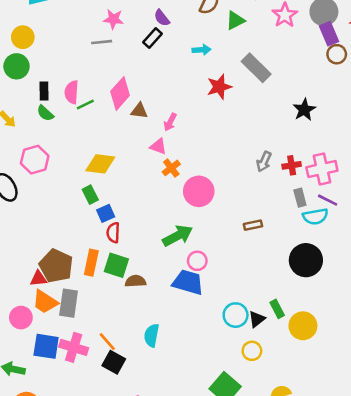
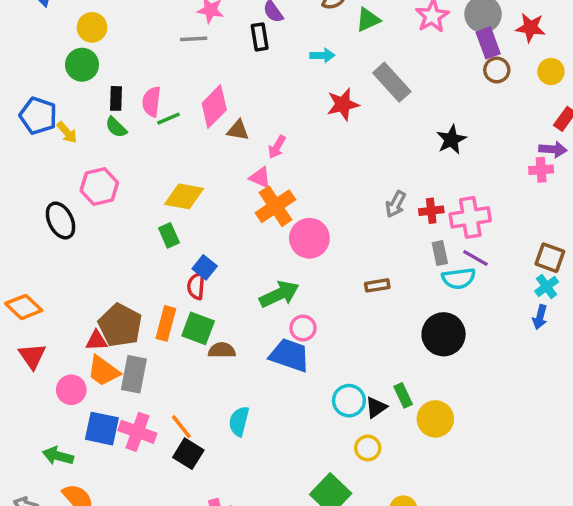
black rectangle: (152, 38) -> (260, 37), turned -54
orange cross: (171, 168) -> (275, 206), size x1.6
blue square: (106, 213) -> (205, 267), moved, turned -30

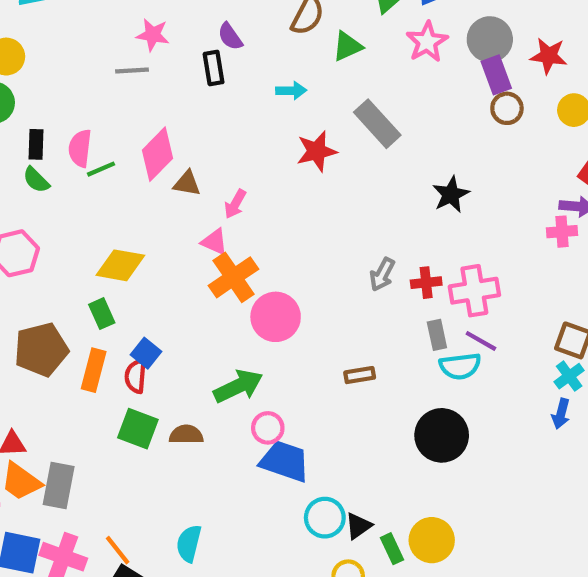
orange rectangle: (166, 323) -> (94, 370), moved
brown pentagon: (120, 325) -> (41, 350), moved, turned 30
brown semicircle: (222, 350) -> (186, 435), moved
blue trapezoid: (290, 355) -> (285, 461), moved
green rectangle: (403, 395) -> (392, 549), moved

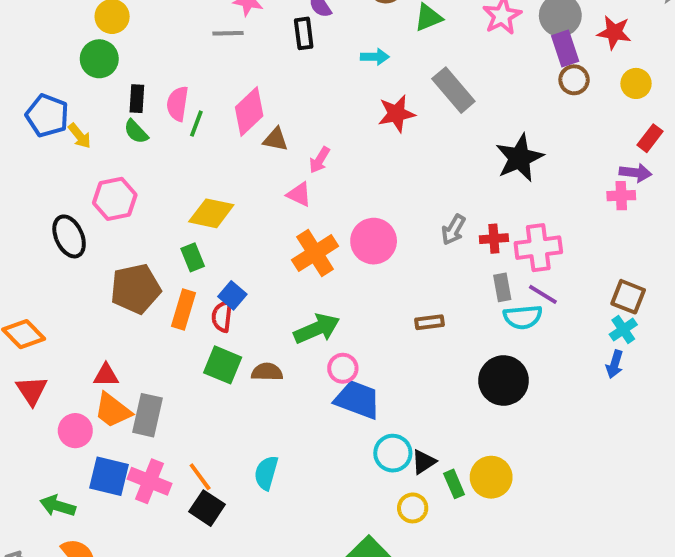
green line: (101, 169) -> (196, 124), turned -48
black star: (451, 194) -> (519, 158), size x1.4
orange cross: (234, 277) -> (315, 253), moved
pink circle: (276, 317) -> (374, 241), moved

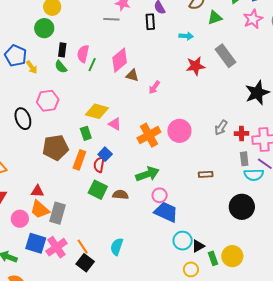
pink triangle: (299, 194) -> (115, 124), moved
pink cross: (150, 481) -> (56, 247), turned 30

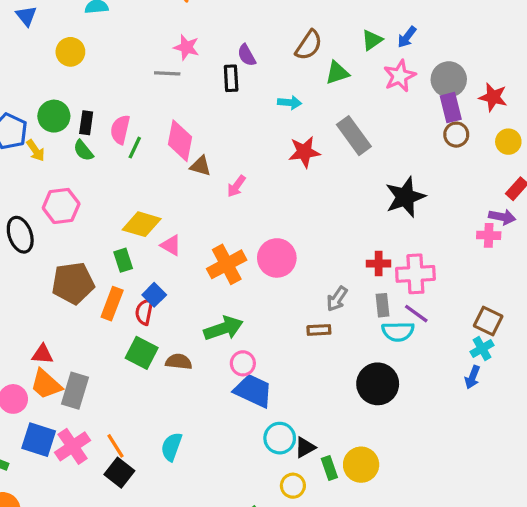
green circle: (44, 28) -> (54, 116), moved
pink diamond: (120, 60) -> (180, 141), turned -40
gray arrow: (221, 128) -> (337, 299), moved

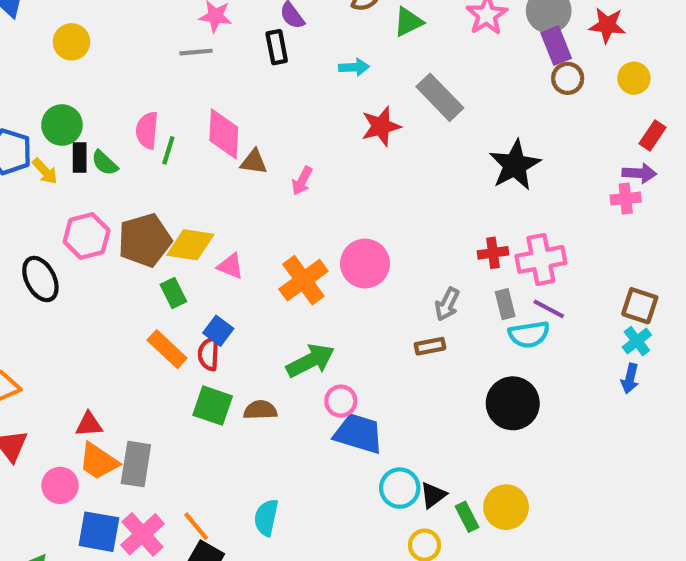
black rectangle: (86, 123) -> (80, 158), moved
brown pentagon: (73, 283) -> (145, 240), moved
orange rectangle: (112, 304) -> (167, 349), turned -60

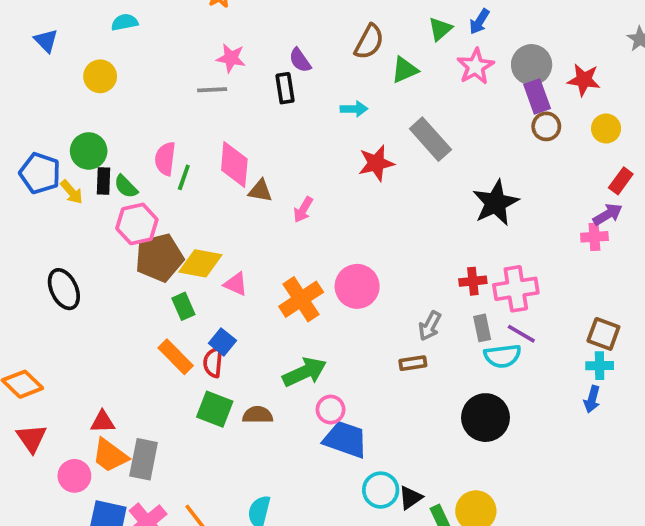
purple arrow: (639, 173) -> (608, 214), turned -36
pink hexagon: (87, 236) -> (137, 224), moved
cyan cross: (637, 341) -> (600, 366), turned 35

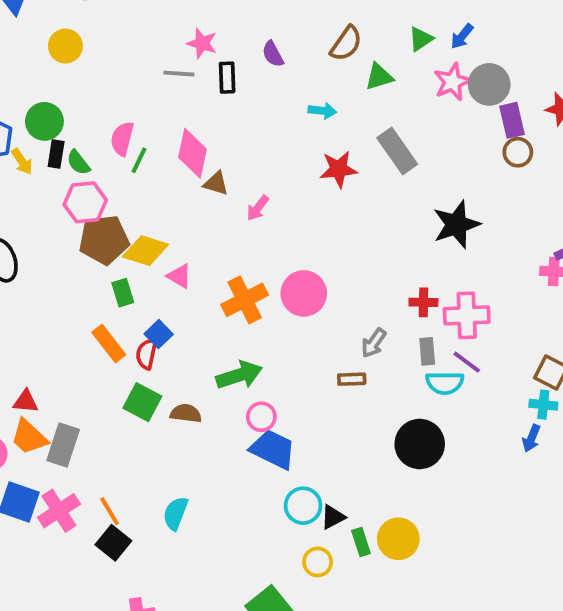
gray circle: (532, 65) -> (489, 84), moved
black rectangle: (285, 88) -> (227, 78), moved

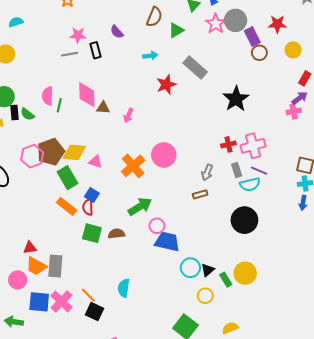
pink hexagon: (85, 202) -> (32, 156), moved
green rectangle: (123, 293) -> (68, 178), size x1.5

